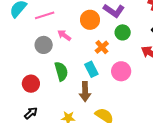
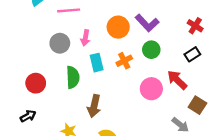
pink arrow: (64, 35) -> (85, 38), turned -128
cyan rectangle: (91, 69) -> (97, 63), moved
pink circle: (121, 71) -> (151, 89), moved

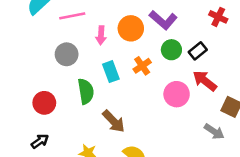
pink arrow: (85, 38) -> (101, 35), moved
black rectangle: (192, 54) -> (198, 51), moved
brown arrow: (94, 106) -> (114, 121), turned -50

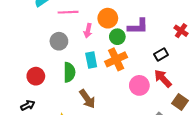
purple L-shape: (163, 20) -> (138, 26), turned -50
orange circle: (131, 28) -> (108, 18), moved
green circle: (171, 50) -> (117, 37), moved
orange cross: (142, 66) -> (116, 59), size x1.5

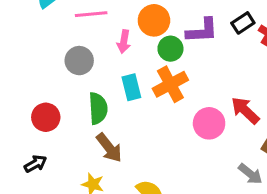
black rectangle: (161, 55) -> (243, 23), moved
brown arrow: (87, 99) -> (109, 148), moved

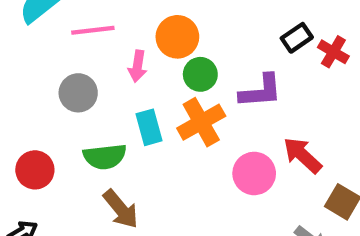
purple L-shape: (202, 31) -> (261, 91), moved
green semicircle: (98, 108) -> (105, 157), turned 88

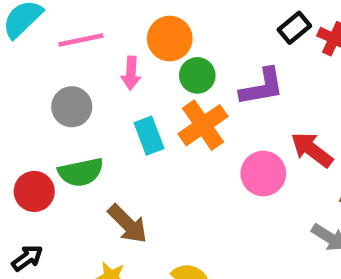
green semicircle: (105, 157) -> (81, 172), moved

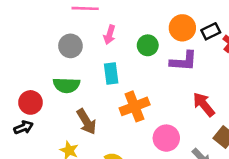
orange circle: (170, 39) -> (182, 28), moved
orange cross: (203, 125) -> (135, 106), moved
pink circle: (263, 174) -> (166, 138), moved
red circle: (34, 191) -> (30, 102), moved

